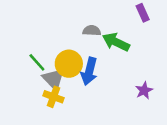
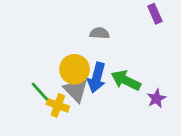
green arrow: (116, 42) -> (126, 80), moved
green line: (37, 62) -> (40, 91), moved
gray triangle: (54, 79) -> (76, 90), moved

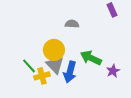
blue arrow: (97, 78) -> (70, 72), moved
yellow cross: (58, 105) -> (42, 76), turned -35

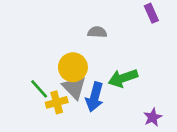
green arrow: (91, 58) -> (123, 78), turned -45
purple star: (113, 71) -> (153, 117), moved

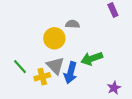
yellow circle: (73, 67) -> (54, 38), moved
green line: (39, 89) -> (20, 67), moved

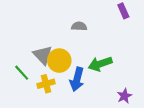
yellow circle: (54, 38) -> (59, 61), moved
gray triangle: (55, 66) -> (43, 55), moved

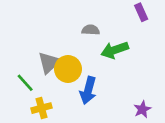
gray triangle: (43, 55) -> (49, 63), turned 30
green arrow: (100, 64) -> (115, 50), moved
yellow cross: (46, 84) -> (41, 108), moved

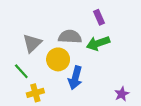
purple rectangle: (141, 12) -> (99, 17), moved
gray semicircle: (91, 30) -> (70, 37), moved, size x1.5
gray triangle: (49, 63) -> (32, 43), moved

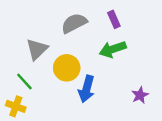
gray semicircle: (70, 37) -> (74, 23), moved, turned -30
yellow cross: (35, 93) -> (16, 106), moved, turned 35
purple star: (122, 94) -> (140, 95), moved

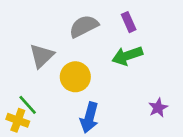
green line: (24, 82) -> (28, 105), moved
blue arrow: (87, 89) -> (89, 117), moved

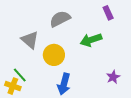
purple rectangle: (129, 22) -> (108, 13), moved
gray triangle: (42, 56) -> (30, 40), turned -36

